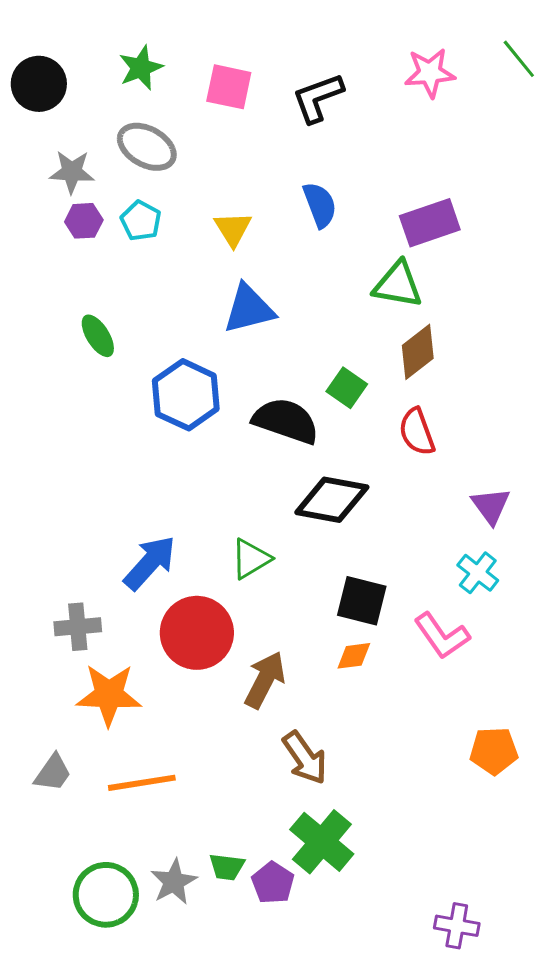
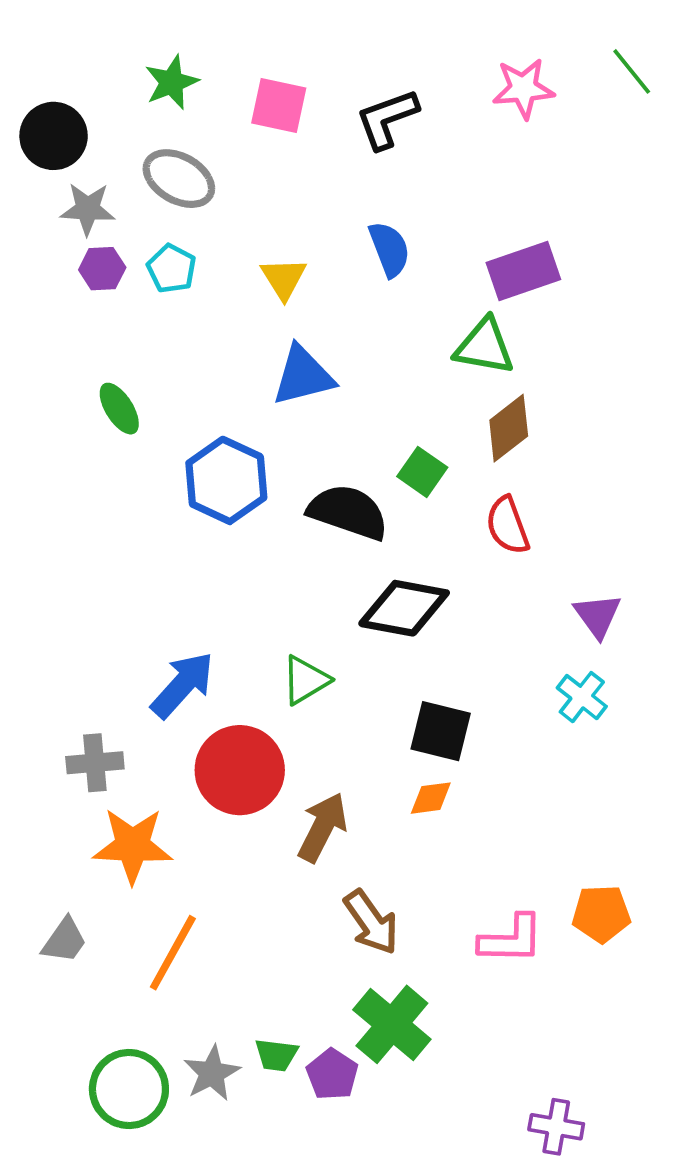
black circle: (39, 84) -> (54, 136), moved
pink L-shape: (442, 636) -> (511, 939), moved, turned -54
orange line: (142, 783) -> (173, 953), turned -52

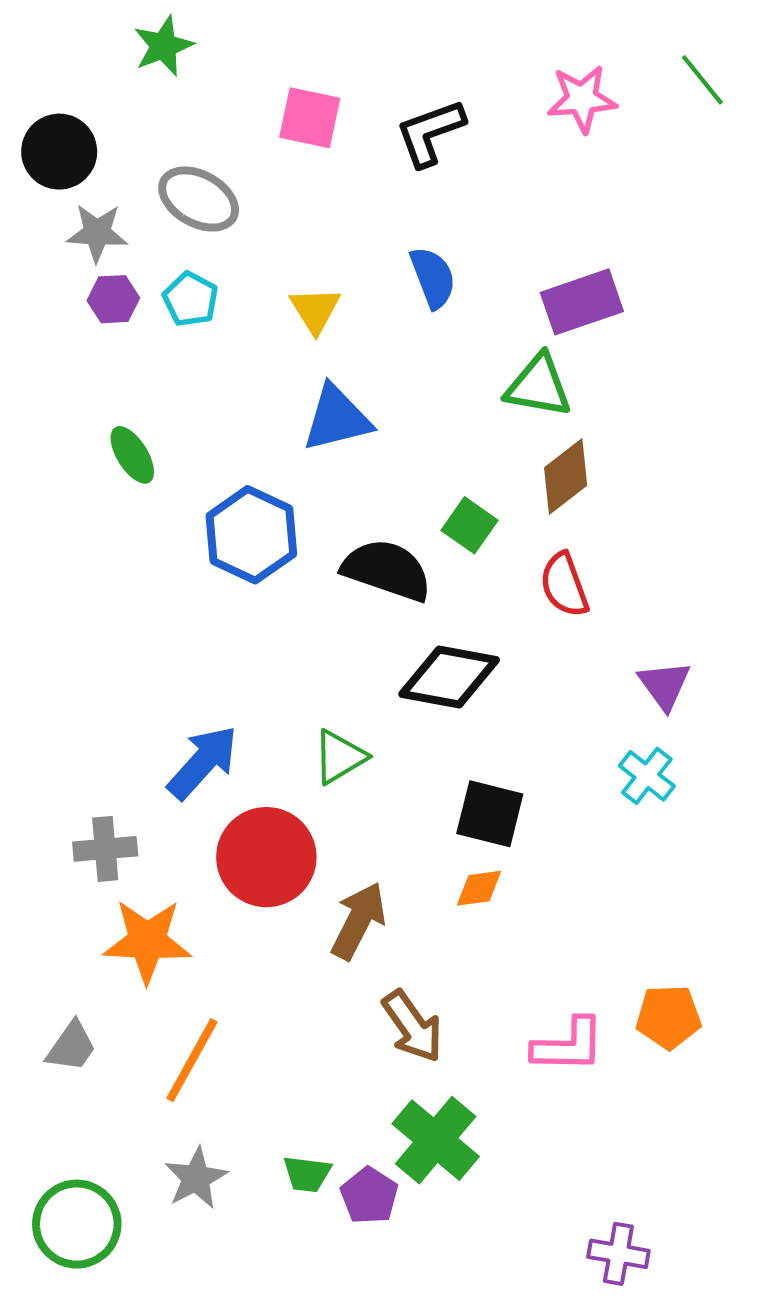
green star: (172, 82) -> (163, 46), moved
gray star: (212, 1073) -> (196, 1178), moved
green circle: (129, 1089) -> (77, 1224), moved

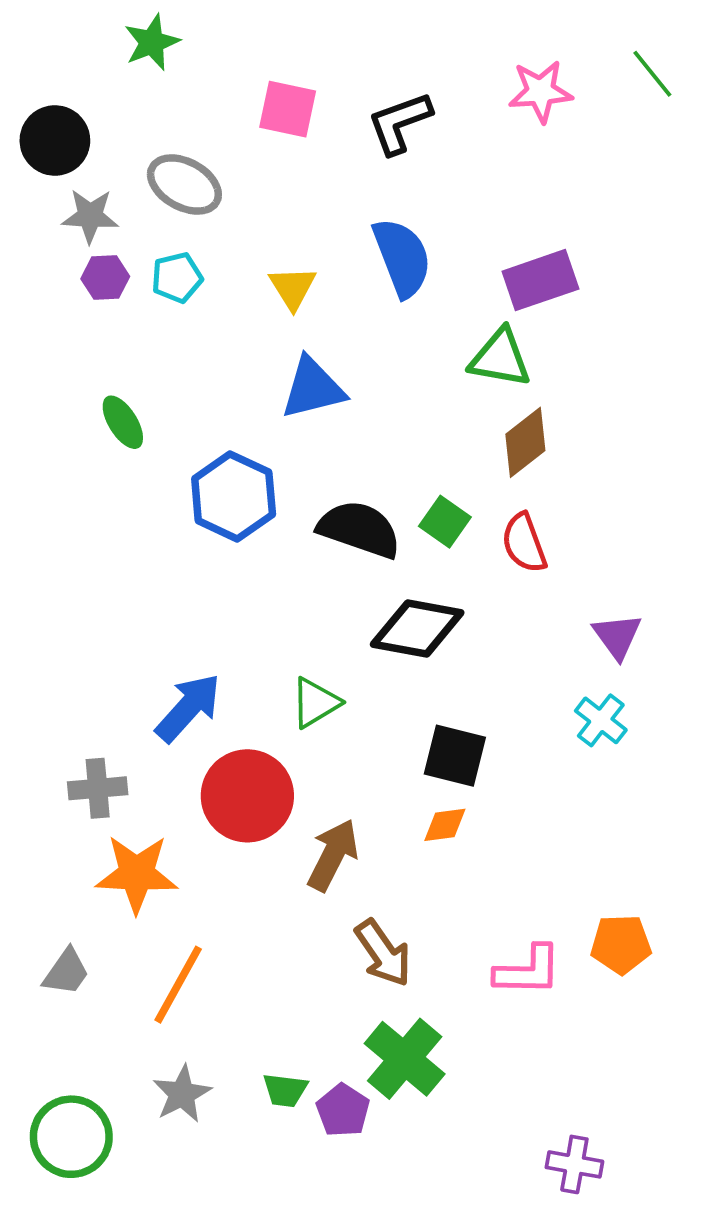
blue semicircle: (433, 278) -> (402, 257), size x1.4
cyan pentagon: (191, 299) -> (177, 278), turned 30
green square: (469, 525) -> (445, 522), moved

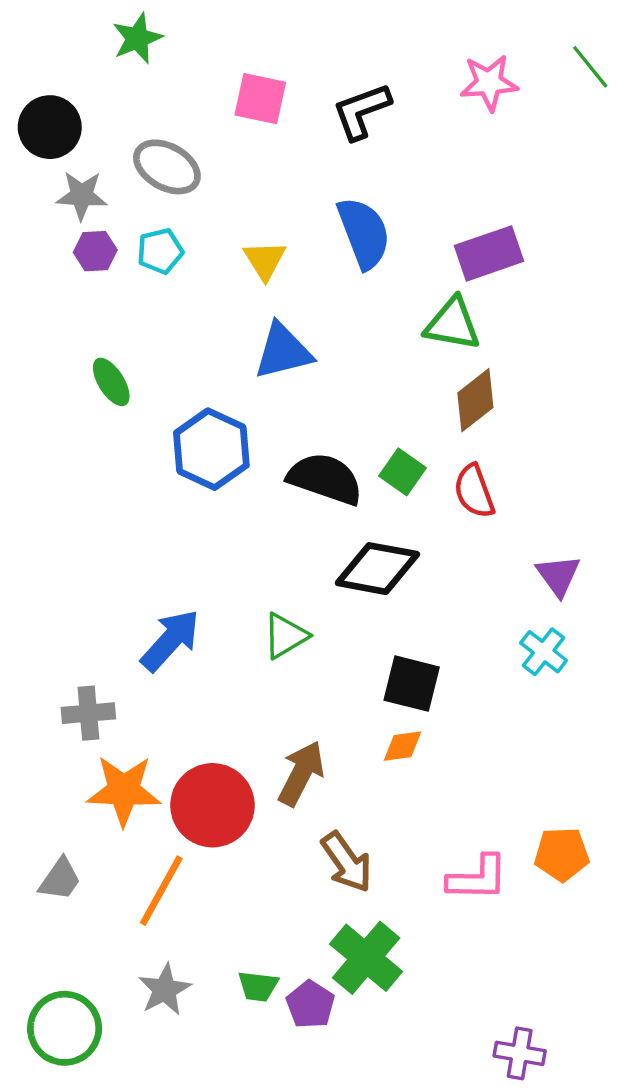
red circle: (247, 796) -> (212, 805), moved

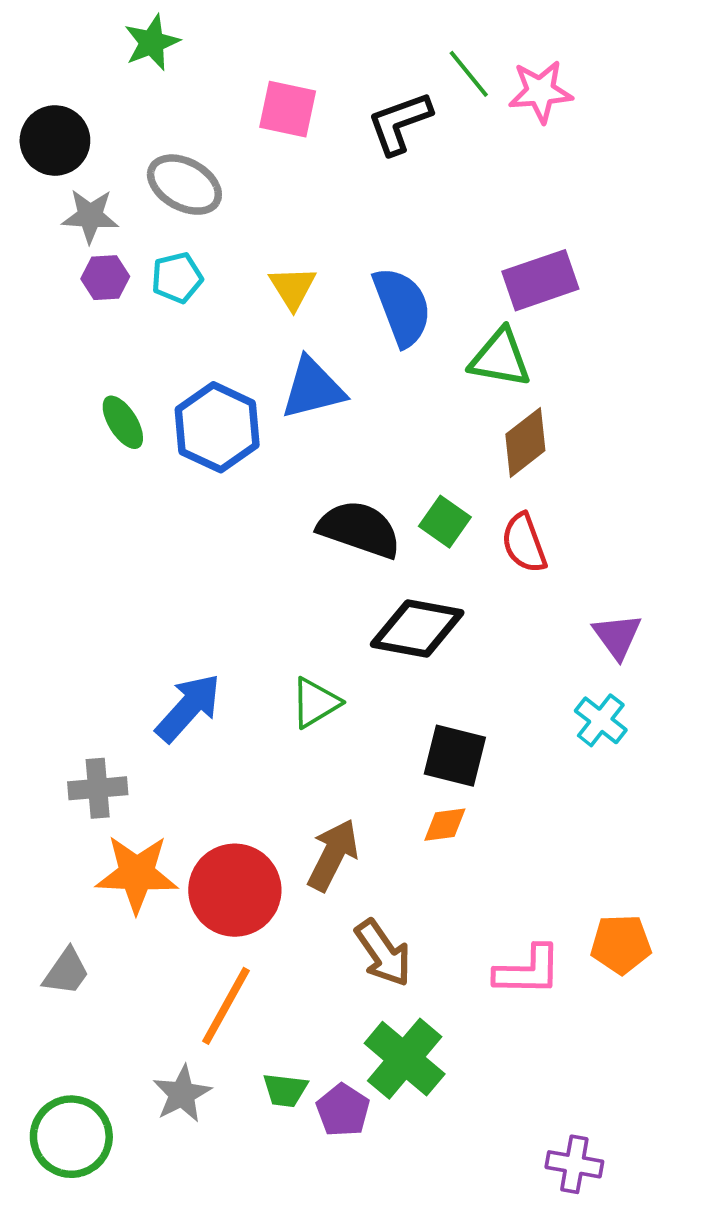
green line: (590, 67) -> (469, 74), moved
blue semicircle: (364, 233) -> (402, 307), moved
blue hexagon: (211, 449) -> (217, 427), moved
orange line: (161, 891) -> (226, 1006), moved

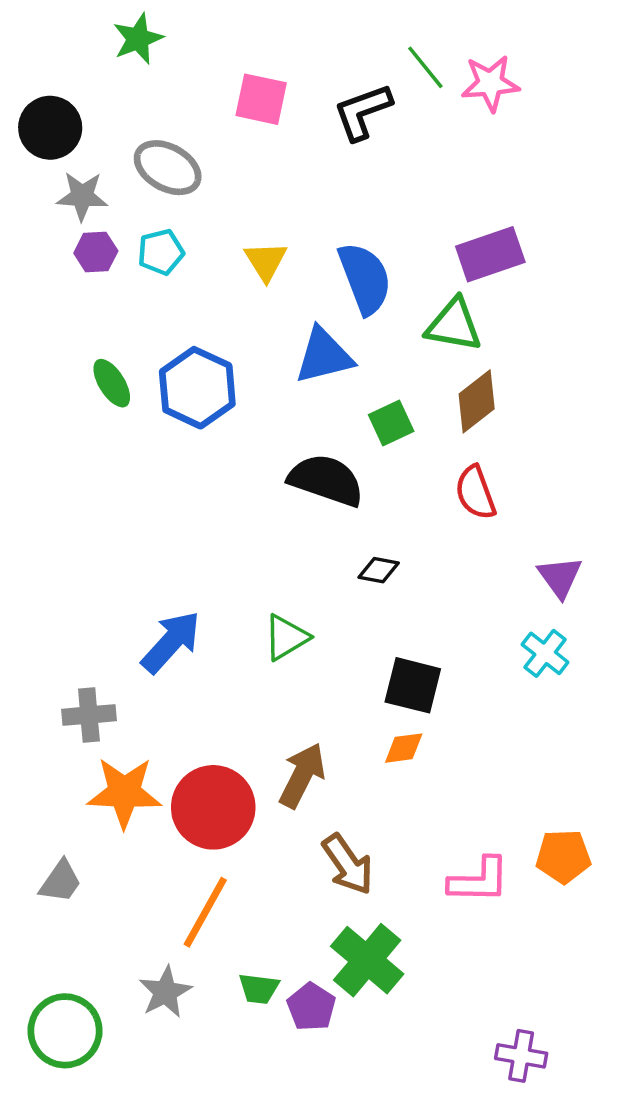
blue triangle: (313, 388) -> (324, 356), moved
green square: (445, 522) -> (391, 423), moved, turned 30
black diamond: (417, 629) -> (379, 570), size x0.5

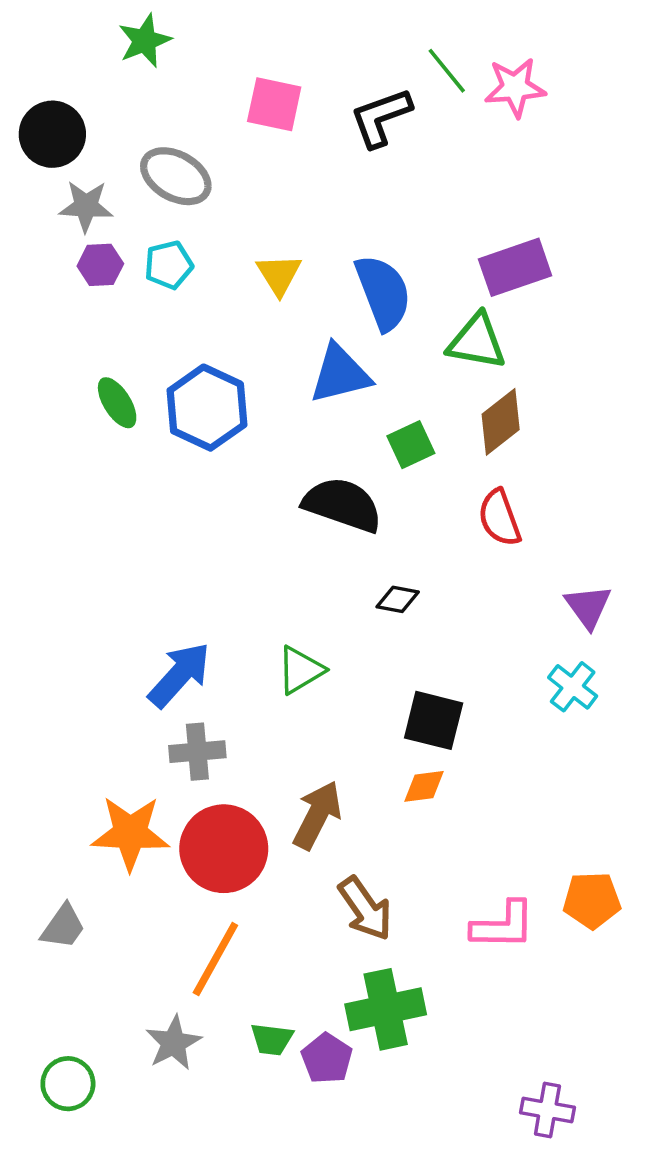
gray cross: (89, 715) -> (197, 752), moved
green cross: (367, 960) -> (386, 1009), turned 38
green circle: (65, 1031) -> (68, 1084), size x0.7

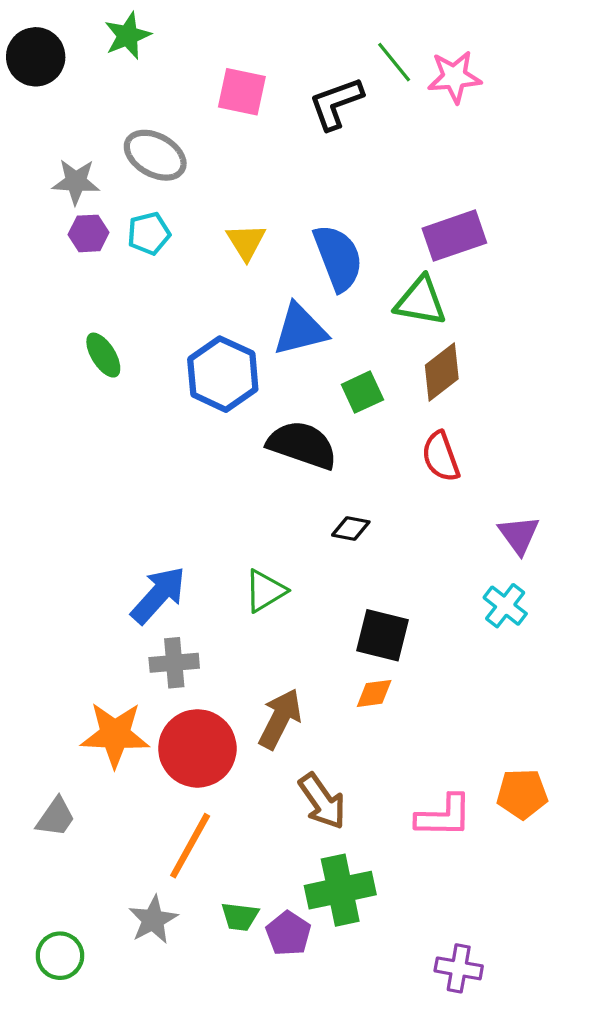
black circle: (52, 134) -> (36, 57), moved
blue hexagon: (207, 408) -> (223, 374), moved
purple cross: (547, 1110) -> (459, 968), moved

